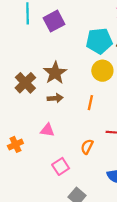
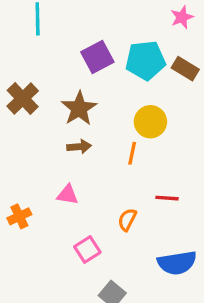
purple square: (54, 21) -> (97, 57), moved
yellow circle: (102, 71) -> (150, 122), moved
brown cross: (25, 83) -> (23, 99), moved

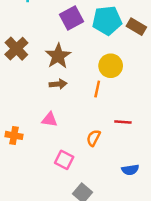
orange cross: (19, 216) -> (14, 135), turned 35
pink square: (87, 249) -> (64, 160), turned -30
blue semicircle: (177, 263) -> (130, 170), size x0.6

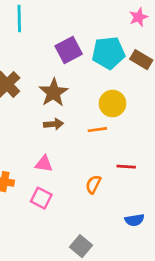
orange line: (97, 89) -> (97, 130), turned 70
pink square: (64, 160) -> (41, 198), moved

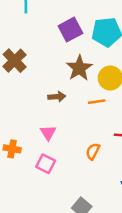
brown star: (54, 93) -> (79, 68), moved
pink triangle: (44, 164) -> (48, 133), turned 49

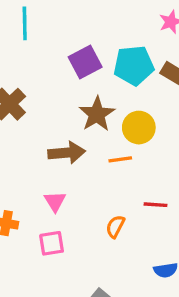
brown arrow: (57, 97) -> (67, 153), size x1.5
pink square: (46, 164) -> (52, 243), turned -36

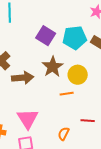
purple square: (85, 62) -> (46, 36), turned -30
brown arrow: (67, 153) -> (23, 78), moved
pink triangle: (55, 201) -> (28, 119), size x1.6

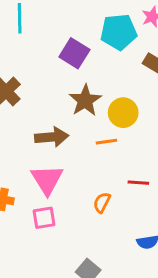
cyan pentagon: (75, 38) -> (119, 32), moved
brown arrow: (23, 78) -> (52, 137), moved

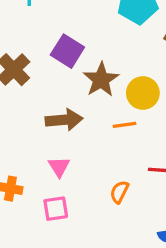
purple square: (74, 53) -> (67, 51), moved
pink triangle: (47, 180) -> (59, 167), size x0.6

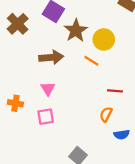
orange line: (124, 125) -> (91, 61), turned 40
orange semicircle: (119, 192) -> (106, 114), moved

